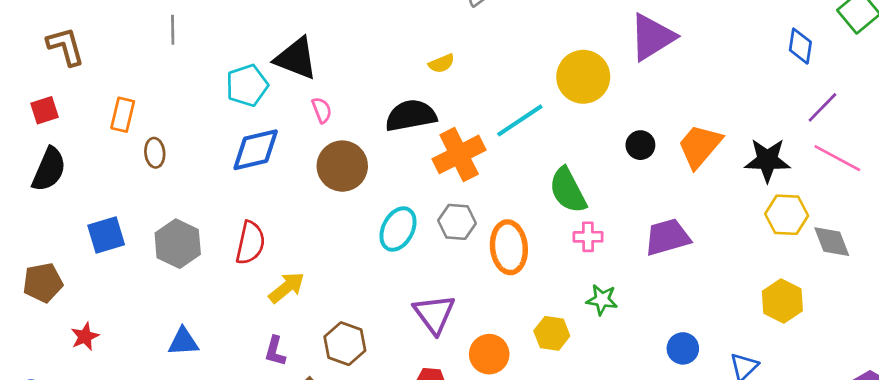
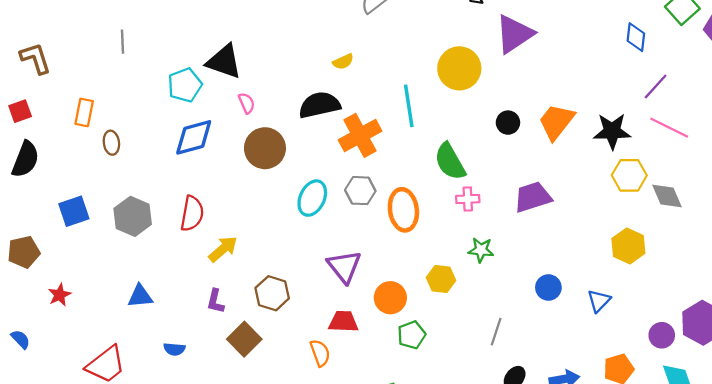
cyan line: (520, 120) -> (409, 106), turned -63

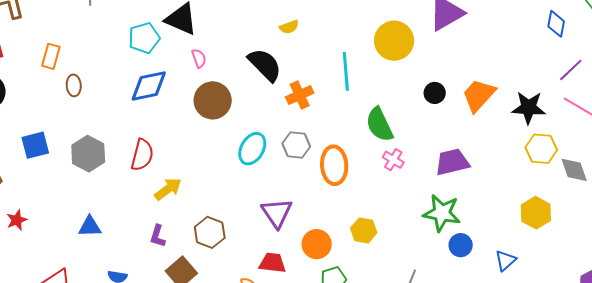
black semicircle: (319, 105) -> (265, 65), turned 54
orange cross: (360, 135) -> (300, 95), size x0.7
pink cross: (468, 199) -> (393, 160), turned 30
green star: (481, 250) -> (442, 213), moved, size x1.6

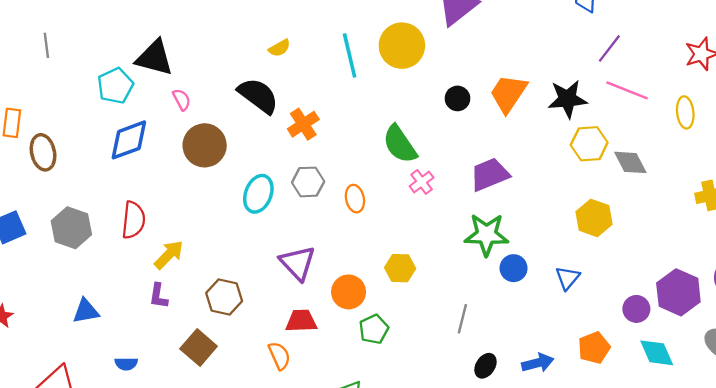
cyan line: (346, 71) -> (350, 56), moved
brown ellipse: (74, 85) -> (43, 152), size x1.4
pink cross: (393, 160) -> (422, 182), turned 30
orange ellipse: (334, 165) -> (355, 199), size x0.6
purple L-shape: (158, 236) -> (158, 296), moved

